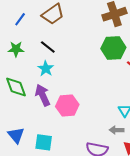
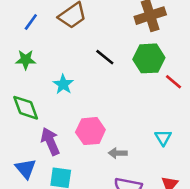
black line: (48, 47) -> (105, 57), moved
purple arrow: (43, 95) -> (50, 141), moved
gray arrow: (116, 130) -> (118, 153), moved

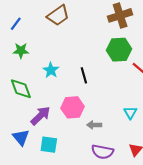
blue line: (31, 22) -> (16, 24), moved
black line: (105, 57) -> (84, 75), moved, turned 35
purple arrow: (50, 141) -> (41, 116), turned 70

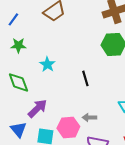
black line: (84, 75) -> (85, 78), moved
pink hexagon: (73, 107) -> (68, 127), moved

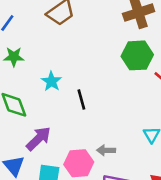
black line: (85, 78) -> (81, 100), moved

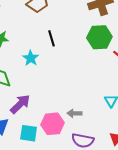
black line: (81, 100) -> (51, 38), moved

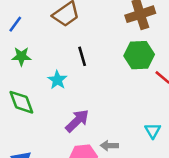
purple arrow: (20, 104) -> (77, 121), moved

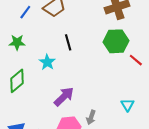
blue line: (15, 24) -> (25, 12), moved
green diamond: (21, 102) -> (17, 81), turned 70
gray arrow: (109, 146) -> (91, 117), turned -72

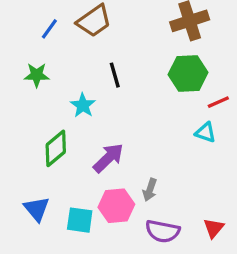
red line: (136, 60) -> (218, 102), turned -64
green diamond: (17, 81) -> (56, 148), moved
cyan triangle: (127, 105) -> (206, 132), moved, turned -40

